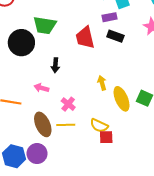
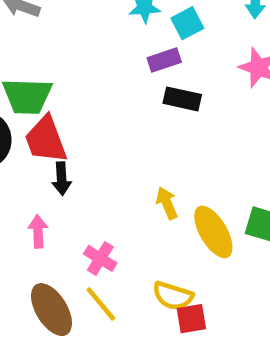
red trapezoid: (85, 38) -> (46, 139), moved
pink arrow: (41, 88) -> (38, 231), turned 80
yellow line: (66, 125) -> (101, 304), turned 60

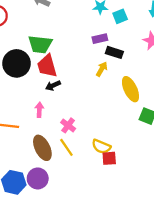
purple rectangle: (164, 60) -> (100, 39), moved
black arrow: (62, 179) -> (53, 85), turned 64
yellow arrow: (167, 203) -> (102, 69), moved, turned 48
yellow ellipse: (213, 232) -> (130, 89), moved

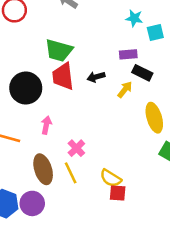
black circle: (17, 63) -> (26, 88), moved
black arrow: (53, 85) -> (96, 77), moved

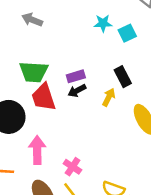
purple rectangle: (128, 54) -> (76, 76), moved
black rectangle: (142, 73) -> (123, 77), turned 48
pink arrow: (46, 125) -> (37, 150), size x1.5

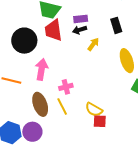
yellow arrow: (109, 97) -> (93, 44), moved
pink cross: (72, 167) -> (66, 87), turned 32

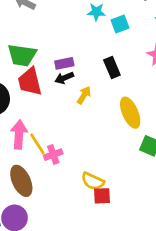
yellow line: (62, 107) -> (37, 144), moved

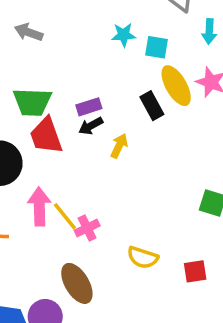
cyan square: (120, 24) -> (156, 47), turned 36
yellow ellipse: (130, 113) -> (176, 86), moved
brown ellipse: (21, 181) -> (77, 283), moved
red square: (102, 196) -> (195, 271), moved

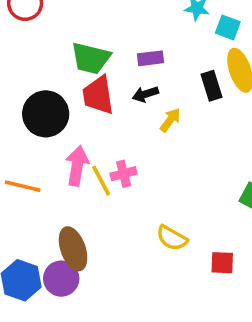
purple rectangle: (89, 107) -> (151, 58), moved
pink cross: (87, 228) -> (124, 174), moved
brown ellipse: (77, 283) -> (73, 249), moved

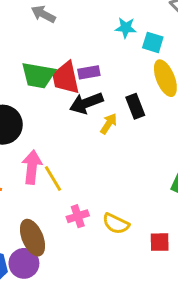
black rectangle: (211, 86) -> (135, 106), moved
black arrow: (145, 94) -> (86, 103), size x1.5
red trapezoid: (98, 95) -> (66, 78), moved
pink cross: (124, 174) -> (78, 216), moved

